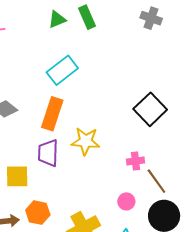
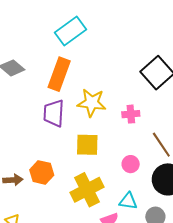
pink cross: (136, 161) -> (131, 114), moved
yellow square: (17, 176) -> (87, 145), moved

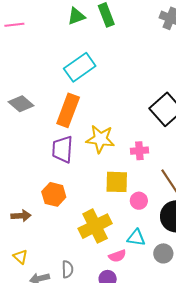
yellow square: (87, 145) -> (117, 182), moved
orange hexagon: (42, 172) -> (54, 194), moved

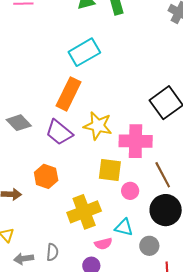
gray diamond: (21, 104) -> (19, 123), moved
purple trapezoid: (62, 149) -> (59, 132), turned -60
pink cross: (139, 151) -> (136, 141), size x1.8

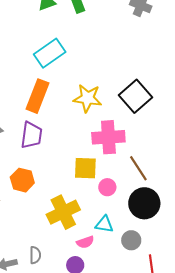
yellow star: (98, 126) -> (87, 98), moved
purple trapezoid: (59, 132) -> (31, 135), turned -116

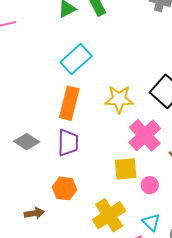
pink cross: (108, 137) -> (145, 135), turned -32
cyan triangle: (104, 224) -> (151, 222), turned 42

